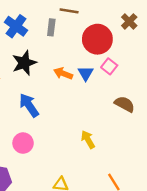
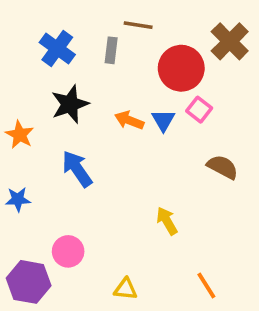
brown cross: (129, 21) -> (230, 41), size x1.5
pink circle: (23, 143) -> (68, 251), moved

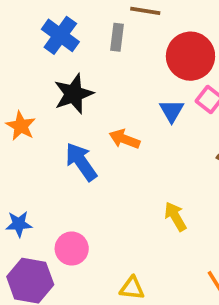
orange arrow: (129, 120) -> (124, 139), moved
blue star: (18, 199) -> (19, 224), moved

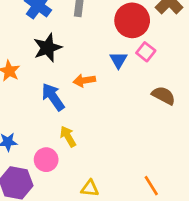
orange arrow: (124, 139) -> (84, 80), turned -30
yellow arrow: (175, 216) -> (68, 136), moved

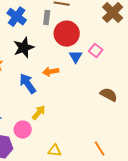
red circle: (132, 20) -> (67, 34), moved
brown semicircle: (164, 95) -> (109, 95), moved
yellow arrow: (68, 136) -> (39, 113), turned 70

